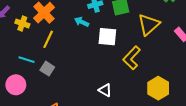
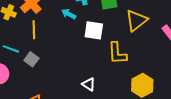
yellow line: (48, 39) -> (34, 30), turned -30
yellow L-shape: (132, 58) -> (117, 53), turned -50

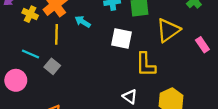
cyan arrow: (69, 14) -> (83, 22), moved
white triangle: (89, 84) -> (130, 97), moved

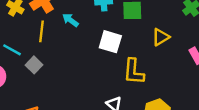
yellow triangle: (168, 30) -> (161, 37), size x0.7

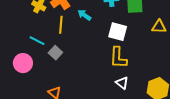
yellow triangle: (161, 37) -> (159, 27), turned 35
yellow L-shape: (134, 72) -> (118, 58), moved

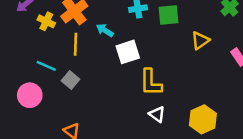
yellow triangle: (159, 27) -> (200, 40), turned -35
white square: (118, 32) -> (128, 52), moved, turned -30

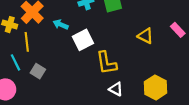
yellow triangle: (200, 40) -> (145, 36), moved, turned -49
yellow line: (76, 44) -> (27, 42), moved
cyan line: (46, 66) -> (16, 62), turned 49

